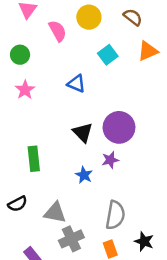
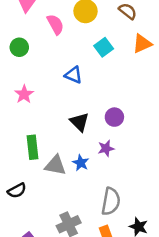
pink star: (25, 90) -> (24, 94), moved
purple circle: (119, 127) -> (114, 117), size x0.6
gray triangle: (55, 213) -> (55, 165), moved

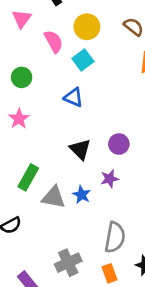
green circle: (19, 47) -> (22, 77), moved
cyan square: (104, 47) -> (83, 60), moved
green rectangle: (33, 147) -> (28, 177), turned 35

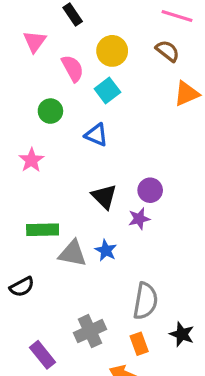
green circle: (22, 77) -> (50, 111), moved
green rectangle: (28, 177) -> (43, 230), turned 60
purple star: (110, 179) -> (139, 219), moved

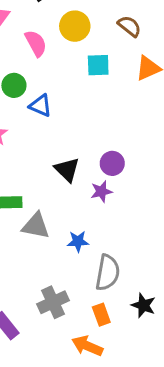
cyan square: (107, 90) -> (98, 65), moved, turned 35
blue triangle: (96, 135) -> (40, 106), moved
blue star: (106, 250) -> (78, 241), moved, turned -30

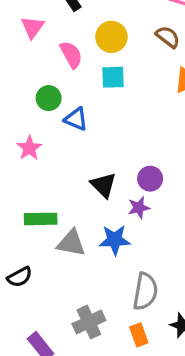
cyan square: (98, 65) -> (113, 77), moved
blue star: (78, 241) -> (115, 240), moved, size x1.4

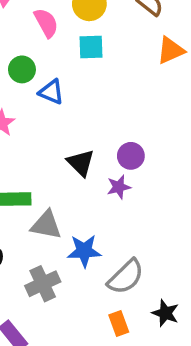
blue star: (115, 240) -> (84, 251), moved
gray semicircle: (145, 291) -> (126, 277), turned 36
gray cross: (89, 322) -> (43, 284), moved

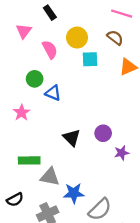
cyan square: (91, 47) -> (90, 59), moved
purple star: (119, 187) -> (122, 153), moved

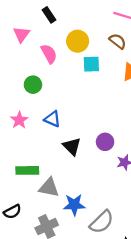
blue triangle: (53, 93) -> (52, 119), moved

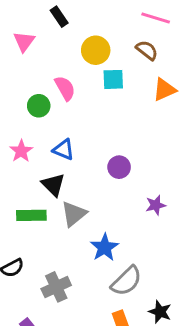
pink semicircle: (49, 54) -> (65, 88), moved
purple circle: (105, 142) -> (119, 167), moved
black triangle: (72, 146) -> (53, 185), moved
gray triangle: (49, 188) -> (74, 214), moved, turned -50
blue star: (74, 205) -> (104, 247), moved, turned -30

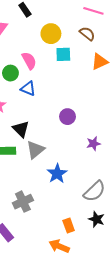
blue triangle: (64, 150) -> (28, 89), moved
gray semicircle: (126, 281) -> (94, 191), moved

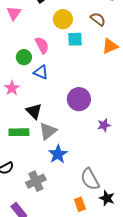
purple circle: (67, 117) -> (79, 99), size x1.5
blue star: (57, 174) -> (58, 154), moved
gray semicircle: (94, 191) -> (90, 179), moved, turned 105

